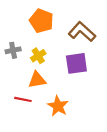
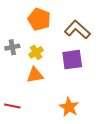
red line: (23, 99) -> (12, 106), moved
orange star: (58, 106) -> (69, 107), moved

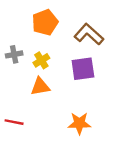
orange pentagon: (39, 19) -> (45, 22), turned 30
orange star: (69, 107) -> (79, 123), turned -30

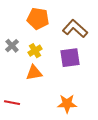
orange pentagon: (45, 22) -> (38, 19), turned 30
gray cross: (14, 54) -> (12, 46), turned -32

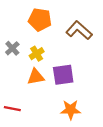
purple square: (70, 58) -> (63, 75), moved

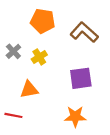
purple square: (63, 75) -> (81, 78), moved
orange triangle: (36, 77) -> (29, 90), moved

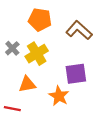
yellow cross: (39, 57) -> (37, 54), size x1.5
orange star: (75, 117) -> (59, 96), moved, turned 30

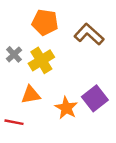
purple square: (76, 74) -> (95, 98), moved, turned -30

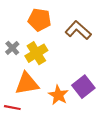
orange triangle: (31, 95) -> (27, 84), size x1.4

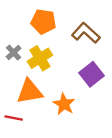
purple square: (83, 87) -> (92, 74), moved

